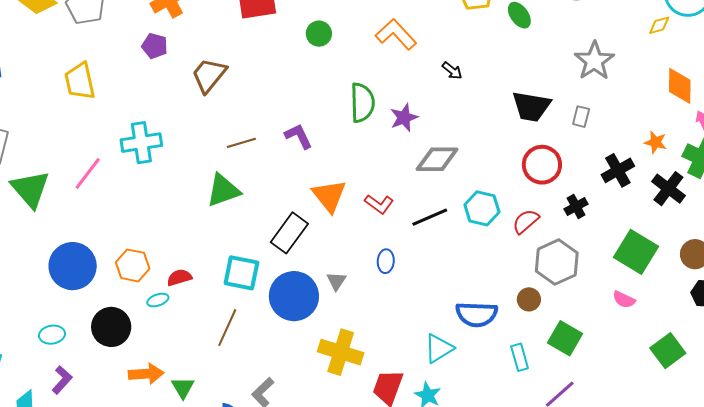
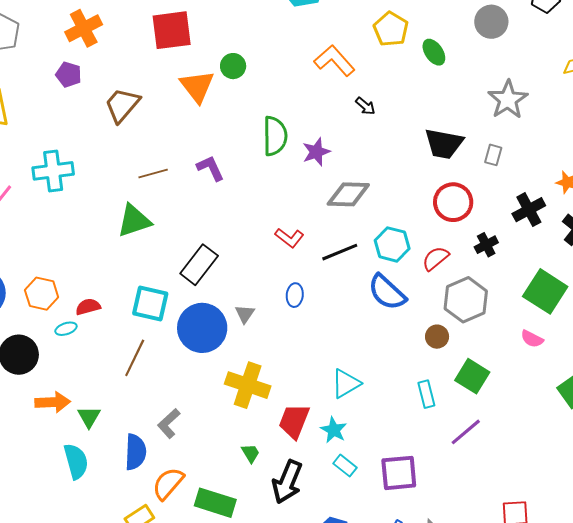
orange L-shape: (396, 34) -> (334, 61), moved
orange triangle: (329, 196) -> (197, 86), moved
blue semicircle: (477, 314) -> (387, 292), moved, turned 39

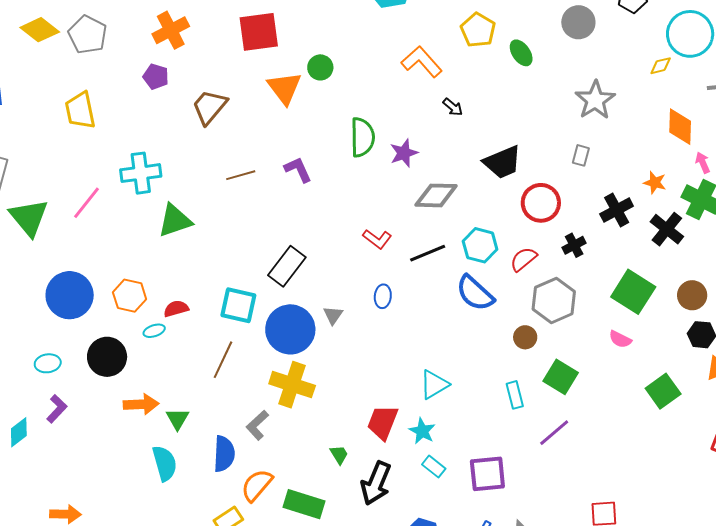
black trapezoid: (444, 144) -> (503, 162), moved, turned -33
green triangle: (134, 221) -> (175, 221), moved
yellow cross: (248, 385) -> (292, 385), moved

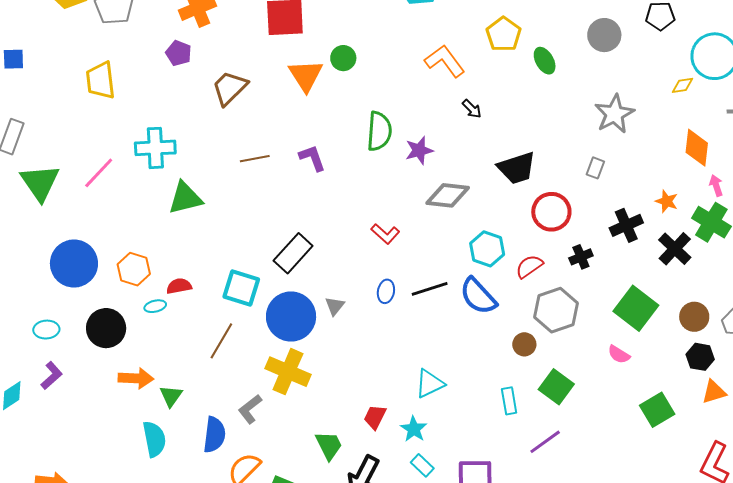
black line: (428, 253) -> (430, 289), moved
red trapezoid: (383, 422) -> (375, 417), size x0.7
green trapezoid: (339, 455) -> (329, 445), size x1.5

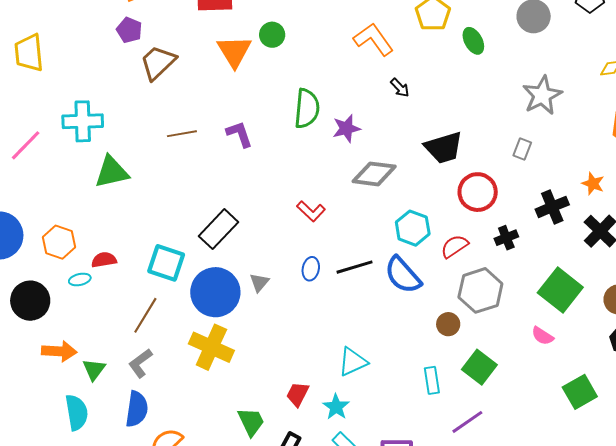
purple pentagon: (179, 53) -> (129, 30), moved
gray L-shape: (250, 409) -> (140, 363), moved

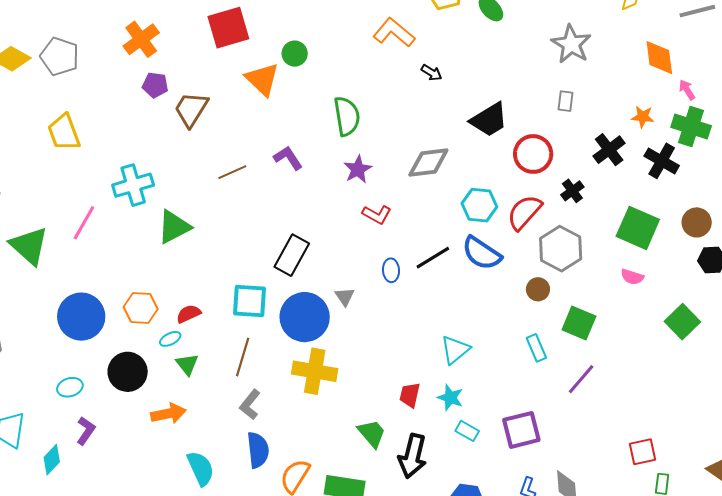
purple star: (346, 128) -> (358, 169), moved
red semicircle: (455, 246) -> (524, 212), size x1.4
green triangle: (94, 370) -> (187, 364), moved

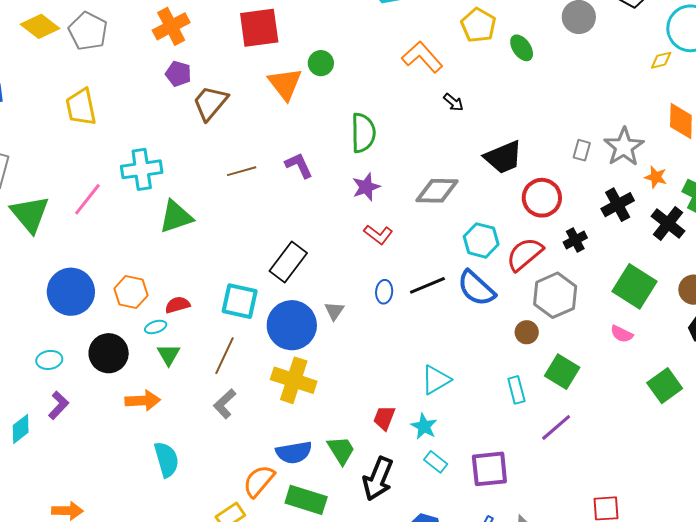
gray star: (571, 44) -> (624, 147), moved
blue semicircle: (258, 450) -> (294, 452), moved, turned 78

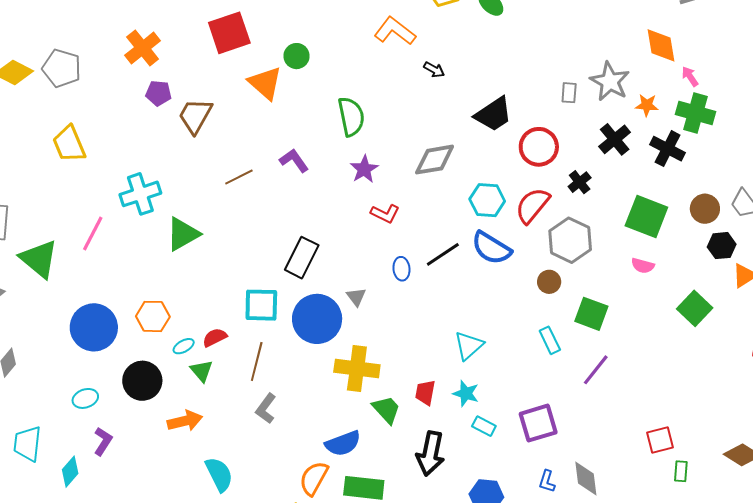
red semicircle: (177, 305) -> (215, 337), moved
yellow cross: (294, 380) -> (357, 369), moved
green trapezoid: (341, 450) -> (386, 410), moved

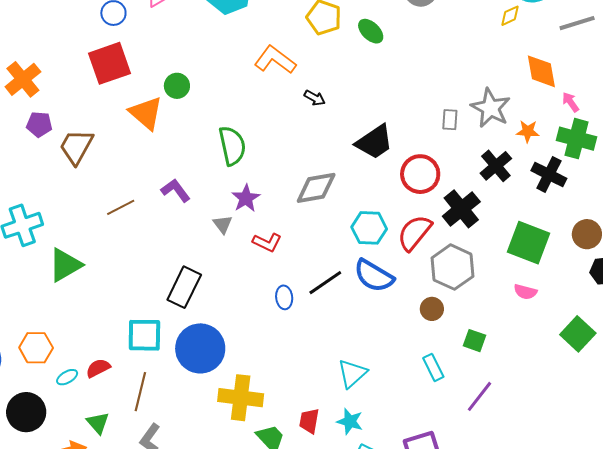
black cross: (580, 182) -> (461, 209), size x1.6
gray triangle: (356, 297) -> (223, 224), moved
green square: (591, 314) -> (474, 341), size x0.7
green triangle: (201, 371) -> (98, 423), moved

